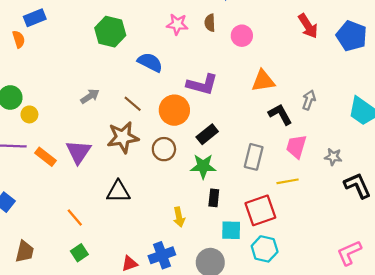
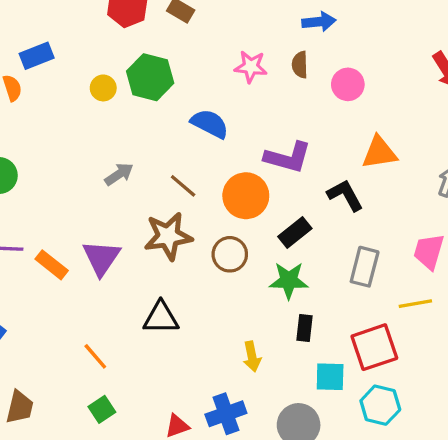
yellow circle: (29, 114) -> (103, 88), moved
black L-shape: (280, 114) -> (345, 195), moved

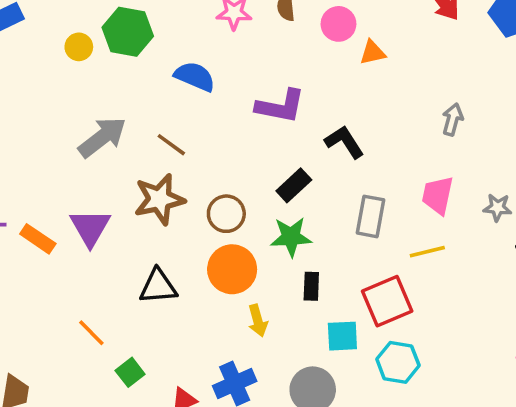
orange triangle: (379, 152) -> (373, 53), moved, size x0.7
gray arrow: (119, 174) -> (102, 137), size x1.6
orange circle: (246, 196) -> (232, 269), moved
green square: (102, 409) -> (130, 372), moved

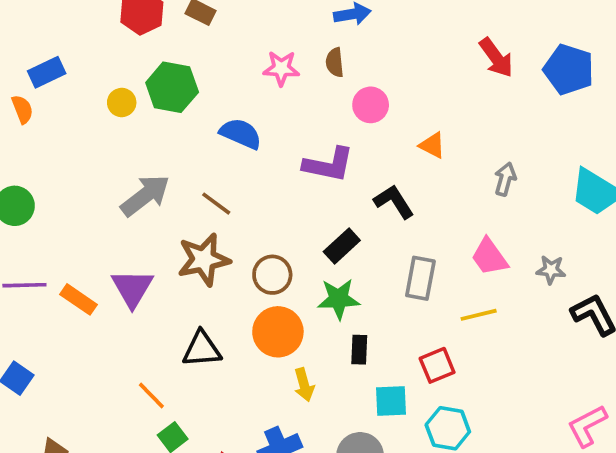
pink circle: (338, 24) -> (371, 105), moved
orange triangle: (373, 53) -> (432, 145), moved, turned 40
pink trapezoid: (438, 195) -> (489, 257), turned -48
red square: (387, 301) -> (437, 365), size x0.7
orange line: (91, 333) -> (151, 395), moved

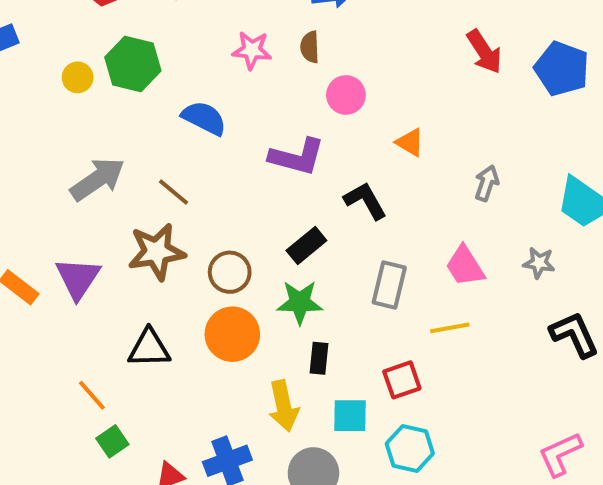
gray star: (551, 270) -> (539, 263), moved
yellow arrow: (304, 385) -> (284, 406), moved, size x1.4

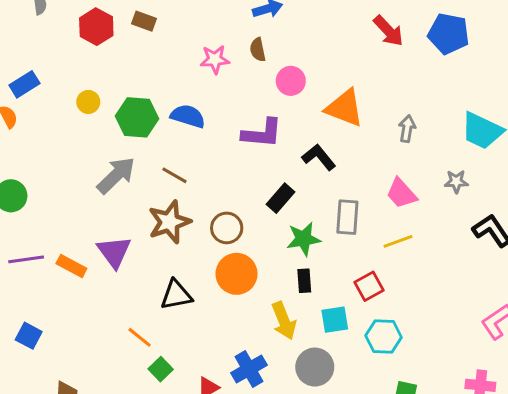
green hexagon: (133, 64) -> (137, 117), moved
orange triangle: (410, 142) -> (345, 108), size x1.8
green star: (300, 302) -> (304, 239), moved

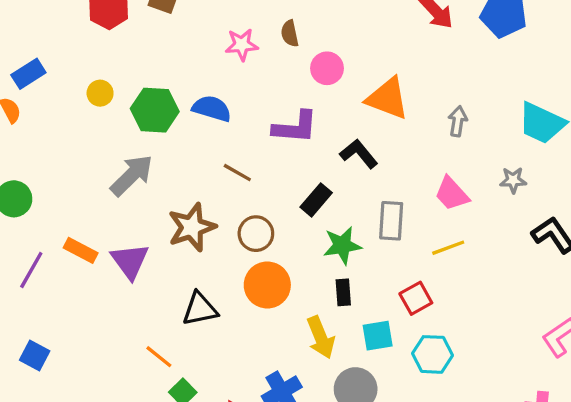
brown line: (174, 175) -> (237, 173), moved
purple line: (26, 259) -> (31, 270), turned -52
orange rectangle: (71, 266) -> (81, 250), moved

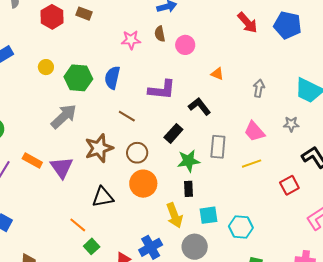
pink circle: (327, 68) -> (185, 45), moved
orange triangle: (388, 98) -> (217, 74), size x0.5
blue semicircle: (212, 109) -> (112, 78), turned -95
red square: (416, 298) -> (289, 185), moved

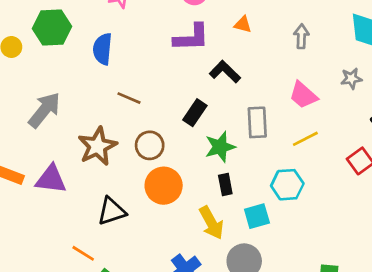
green hexagon: (78, 78) -> (52, 28), moved
purple L-shape: (162, 90) -> (191, 38), moved
purple triangle: (62, 168) -> (51, 179), turned -40
cyan hexagon: (241, 227) -> (287, 185), moved

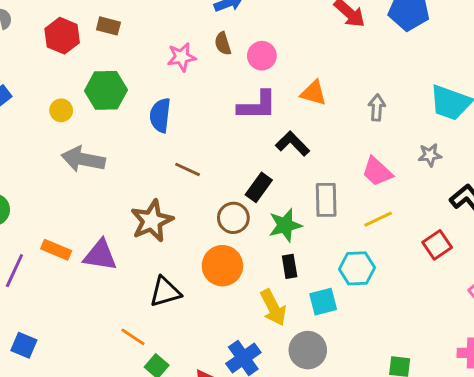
orange triangle: (243, 24) -> (314, 93), size x1.4
gray arrow: (44, 110) -> (83, 159), moved, turned -120
brown circle: (150, 145) -> (233, 218), moved

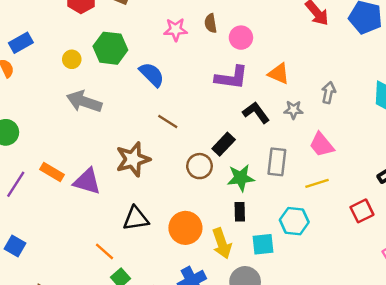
blue semicircle: (160, 115) -> (152, 74), turned 120
gray star: (430, 155) -> (293, 110), moved
orange circle: (222, 266) -> (185, 228), moved

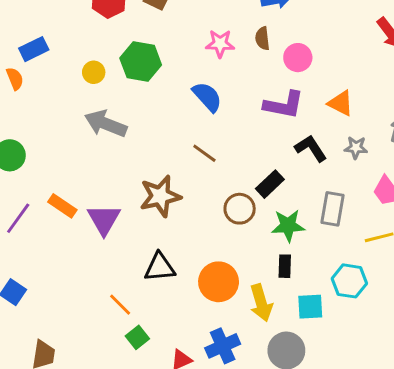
blue semicircle: (152, 74) -> (207, 97), moved
purple triangle: (87, 181) -> (104, 220), turned 40

